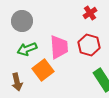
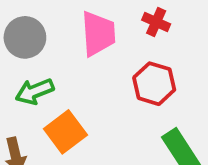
red cross: (90, 13) -> (156, 22), turned -32
pink trapezoid: (59, 47) -> (98, 34), moved

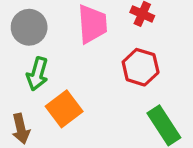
green arrow: (35, 91) -> (37, 74), turned -52

